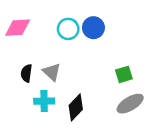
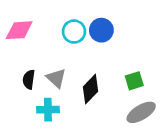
black diamond: (76, 107) -> (90, 89), moved

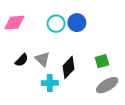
black semicircle: (29, 79) -> (22, 60), turned -144
cyan cross: (48, 110) -> (50, 83), moved

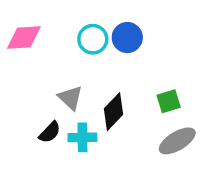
black semicircle: (22, 60) -> (50, 132), moved

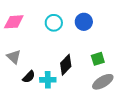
blue circle: (127, 38) -> (84, 22), moved
gray triangle: (70, 98) -> (14, 57), moved

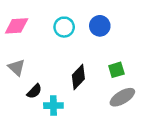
cyan cross: (48, 80) -> (53, 106), moved

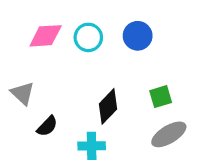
pink diamond: (17, 26) -> (46, 36), moved
cyan cross: (53, 106) -> (92, 146), moved

